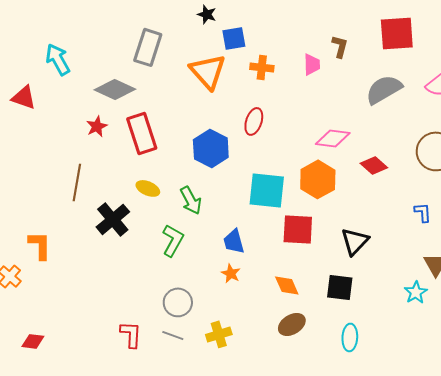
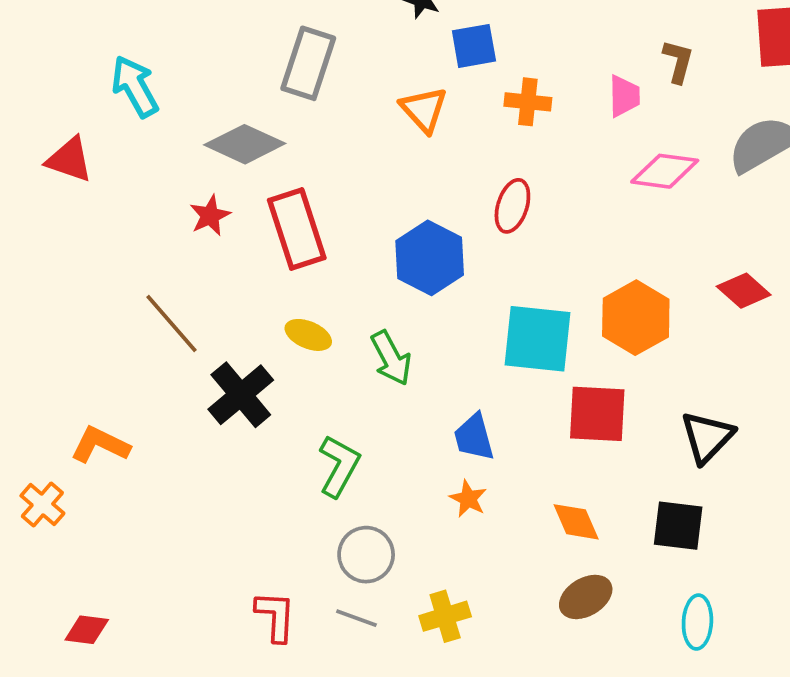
orange triangle: (208, 71) -> (424, 110), size x0.7
pink diamond: (333, 138) -> (665, 171), moved
brown line: (77, 182) -> (171, 323), turned -51
green L-shape: (173, 240) -> (339, 466), moved
orange L-shape: (40, 245) -> (100, 445), turned -64

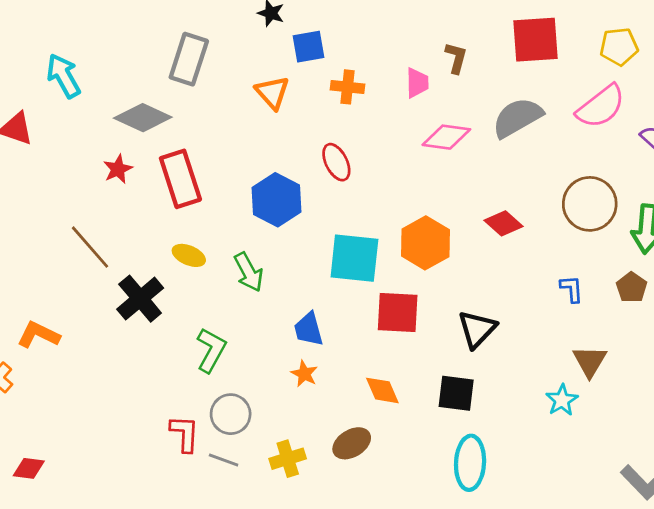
red ellipse: (512, 206) -> (336, 162), turned -45
brown ellipse: (586, 597) -> (352, 443), moved
red L-shape: (276, 616) -> (185, 434), moved
cyan ellipse: (697, 622) -> (470, 463), size x1.4

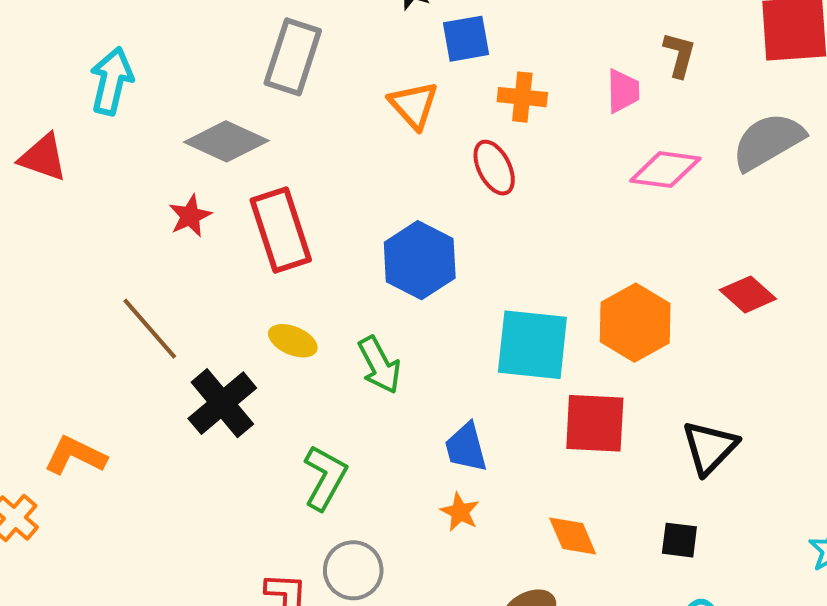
cyan arrow: (64, 76) -> (112, 81), turned 42
red ellipse: (336, 162) -> (494, 168), moved
black square: (456, 393) -> (679, 540), size x0.7

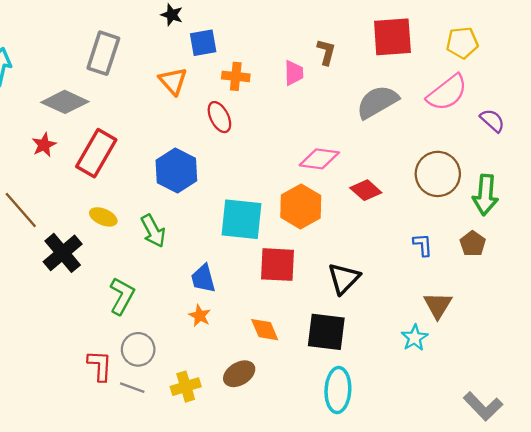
pink diamond: (665, 170) -> (319, 159), moved
red rectangle: (281, 230) -> (96, 153), turned 48
black square: (679, 540) -> (326, 332), size x1.8

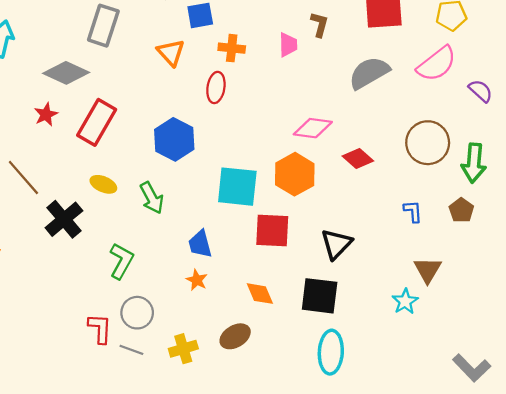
red ellipse: (219, 117) -> (216, 87), turned 36

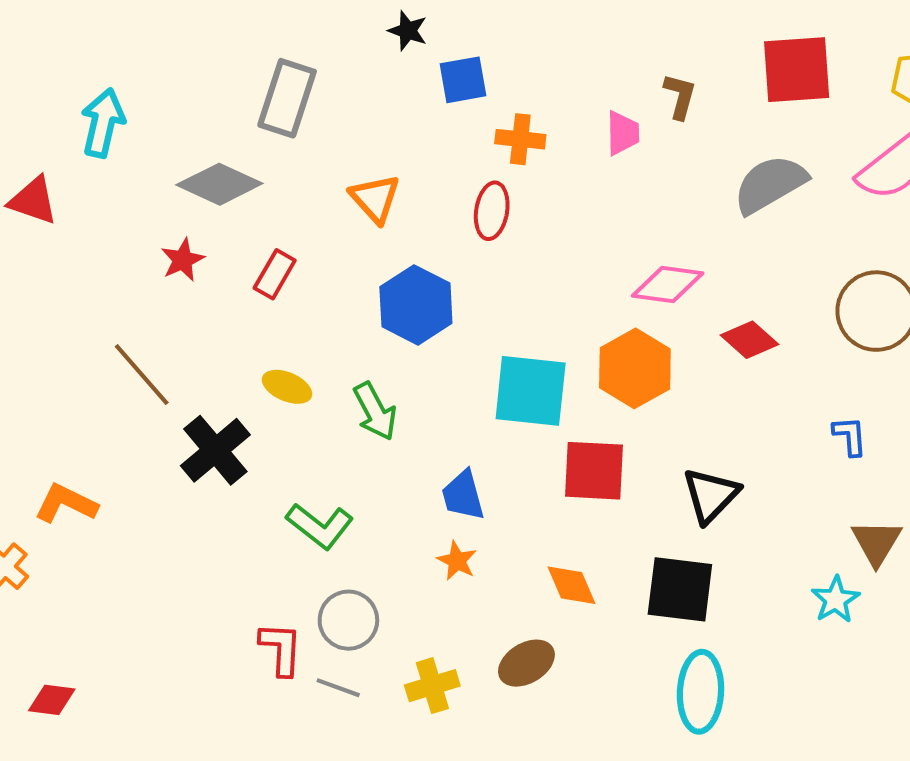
orange triangle: (171, 53) -> (375, 199), moved
red rectangle: (97, 122) -> (275, 274), size x0.6
green L-shape: (121, 261) -> (320, 526), turned 99

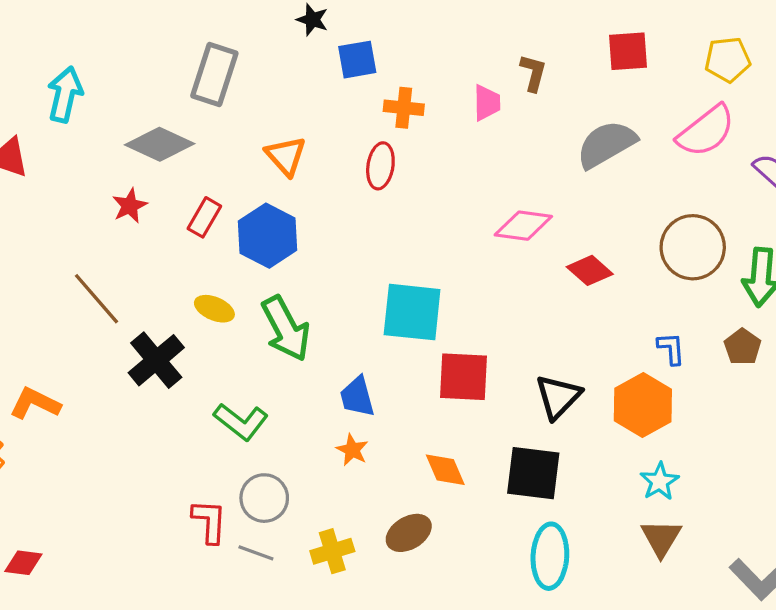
red square: (797, 70) -> (628, 51), size x0.7
blue hexagon: (416, 305) -> (268, 236), moved
orange hexagon: (635, 368) -> (643, 405), moved
green arrow: (375, 411) -> (286, 329), size x1.4
brown triangle: (876, 542) -> (661, 538), moved

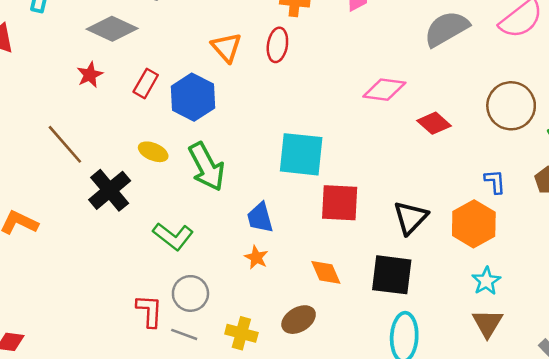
orange triangle: (286, 156) -> (226, 47), moved
yellow cross: (332, 551) -> (241, 333), turned 32

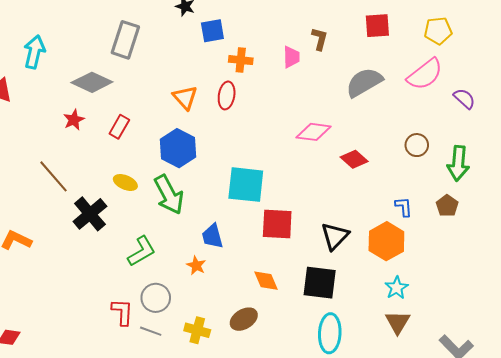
blue hexagon: (193, 97) -> (178, 148), moved
brown circle: (511, 106) -> (417, 145), size x0.6
green L-shape: (173, 236) -> (142, 251), turned -68
orange star: (256, 257) -> (196, 265), moved

